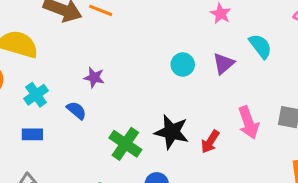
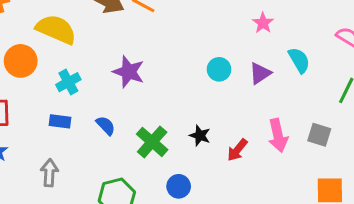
purple star: (94, 78) -> (129, 72), size x1.5
blue semicircle: (76, 110) -> (106, 126), moved
black star: (172, 132) -> (200, 136), size x0.6

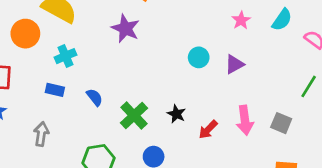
cyan semicircle: (299, 60) -> (282, 20), moved, turned 60
purple star: (129, 72) -> (126, 28), moved

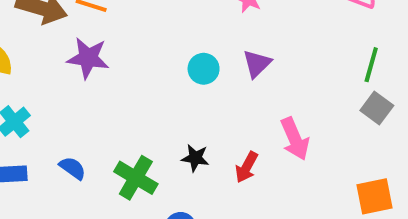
gray square: (281, 123) -> (377, 108), moved, turned 30

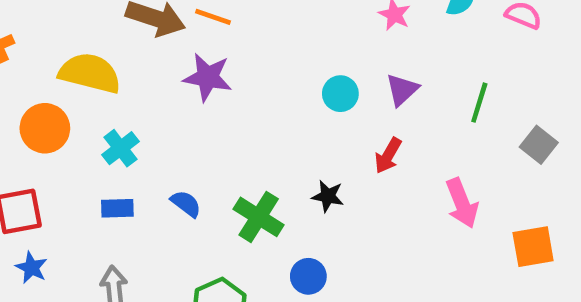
green line: (371, 65) -> (479, 103), moved
pink arrow: (295, 139) -> (462, 203), moved
red arrow: (247, 167) -> (388, 155), moved

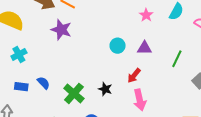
purple triangle: (402, 90) -> (144, 48), turned 35
pink arrow: (462, 203) -> (140, 100), moved
blue rectangle: (117, 208) -> (21, 87), moved

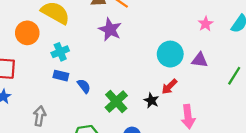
cyan circle: (118, 46) -> (170, 54), size x1.5
red arrow: (134, 76) -> (169, 87), moved
blue rectangle: (21, 87) -> (61, 76), moved

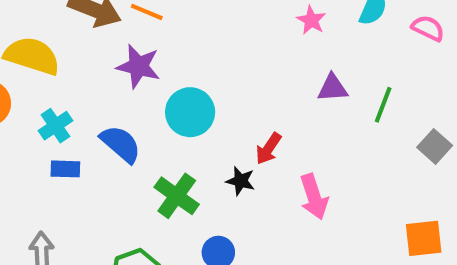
cyan circle: (170, 54) -> (190, 112), moved
purple triangle: (200, 60) -> (333, 88), moved
blue semicircle: (84, 86) -> (121, 144), moved, size x1.5

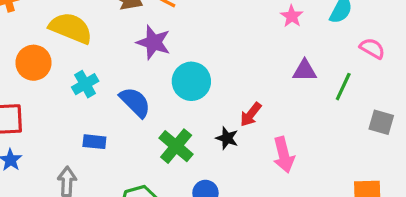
pink semicircle: (428, 28) -> (372, 48), moved
gray square: (435, 146) -> (381, 122), turned -30
blue rectangle: (65, 169) -> (94, 142), moved

